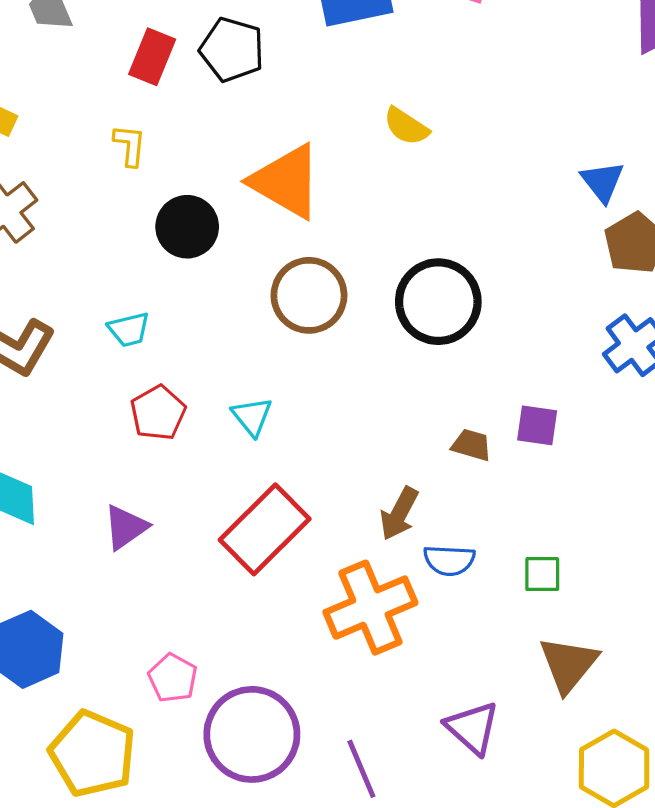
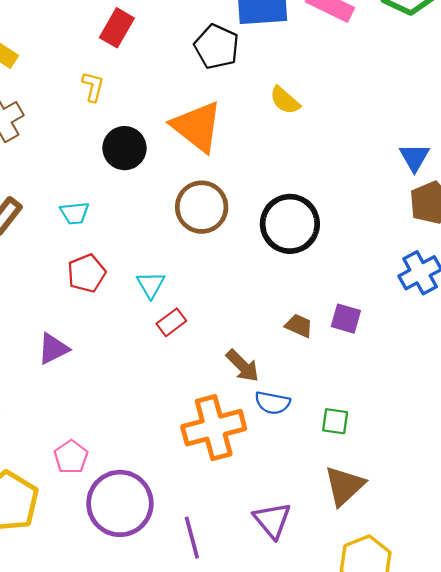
black pentagon: (232, 50) -> (217, 47), moved
brown arrow: (399, 514) -> (243, 366), turned -81
red rectangle: (265, 529) -> (171, 322), moved, size x0.5

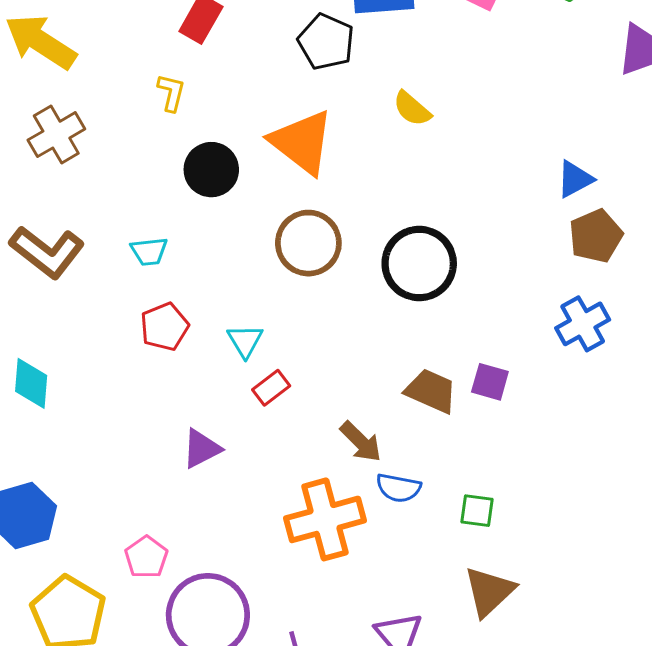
blue triangle: (414, 157) -> (575, 179), turned 32
brown trapezoid: (299, 326) -> (431, 391), size x1.5
purple triangle: (53, 349) -> (202, 449), moved

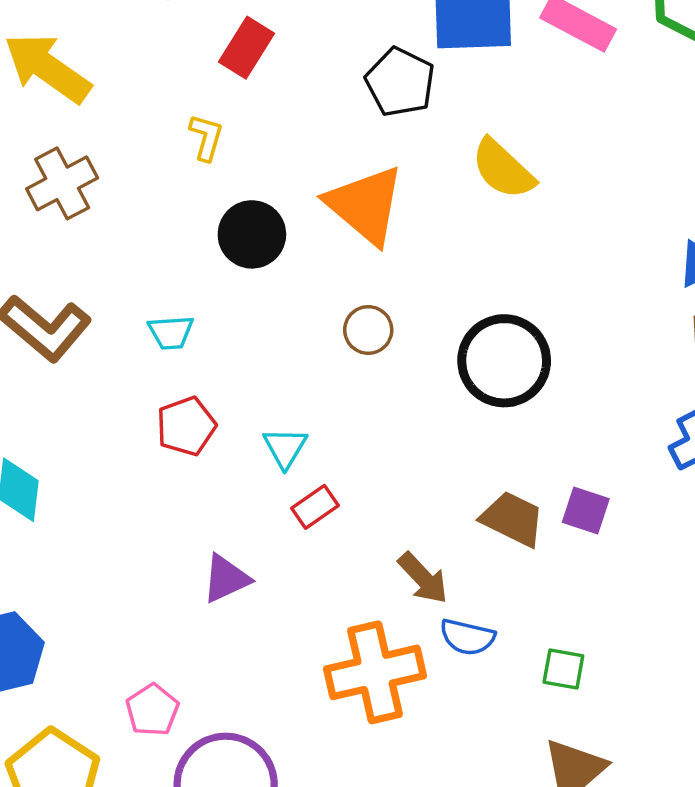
yellow semicircle: (412, 109) -> (503, 169), size x1.4
brown circle: (308, 243) -> (368, 330), size x0.6

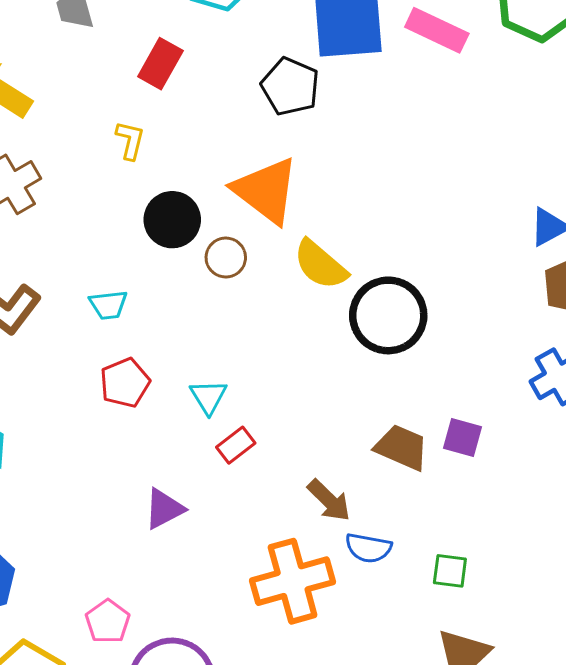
yellow semicircle: (503, 169) -> (320, 265), moved
brown circle: (368, 330) -> (226, 258), moved

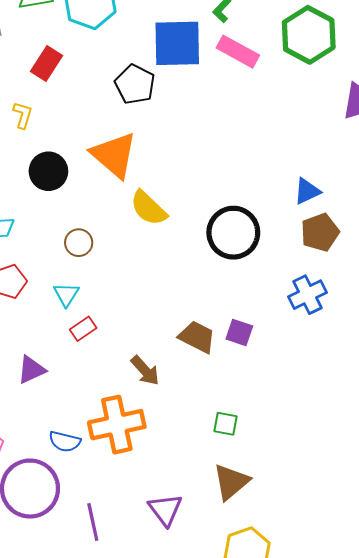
brown circle: (226, 258) -> (79, 243), moved
black circle: (388, 315) -> (233, 233), moved
blue semicircle: (368, 548) -> (65, 441), moved

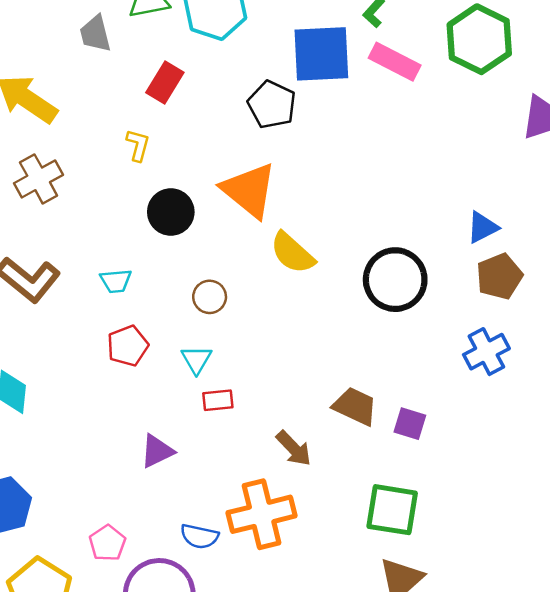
red rectangle: (83, 329) -> (218, 400), turned 30
purple square: (239, 333) -> (410, 424), moved
green square: (225, 424) -> (392, 510), size x1.8

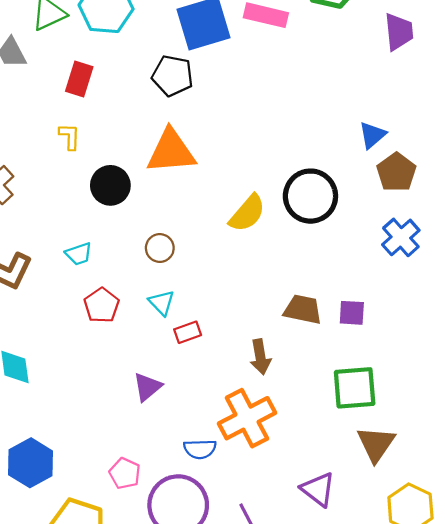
orange triangle: (249, 190) -> (171, 151), turned -30
yellow semicircle: (292, 253) -> (247, 213), moved, turned -78
brown arrow: (294, 448) -> (260, 357), turned 48

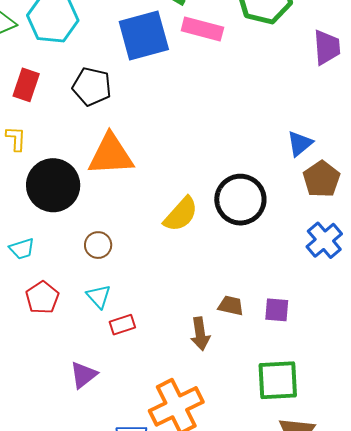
black pentagon: (173, 76) -> (92, 87), moved
black circle: (110, 185) -> (53, 185), size x1.4
brown trapezoid: (303, 309) -> (231, 306), size x0.7
brown arrow: (260, 357) -> (200, 334), moved

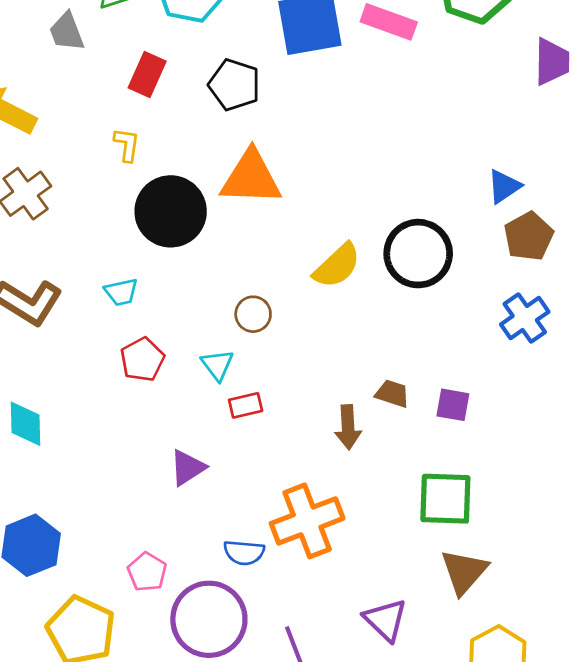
brown circle: (98, 245) -> (253, 314), moved

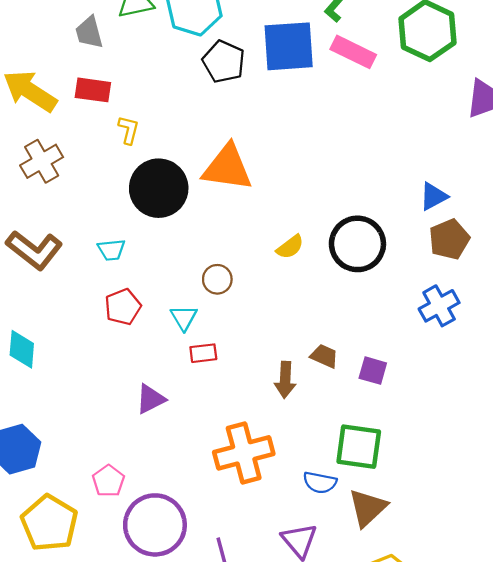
red rectangle: (147, 74) -> (93, 90), moved, turned 68
black pentagon: (234, 85) -> (224, 62), moved
yellow semicircle: (337, 266) -> (290, 247), size x0.7
blue semicircle: (244, 553) -> (320, 483), moved

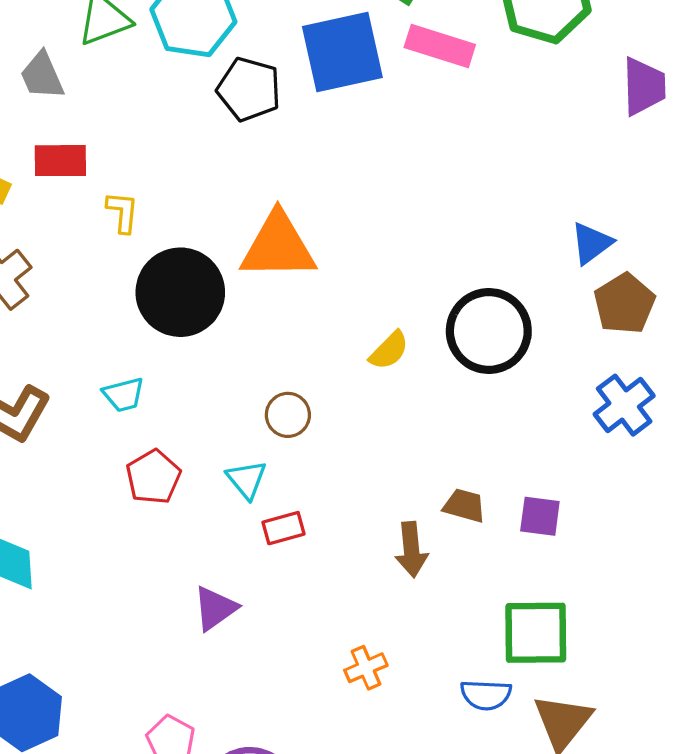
orange cross: (244, 453) -> (366, 668), size x0.5

